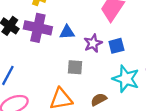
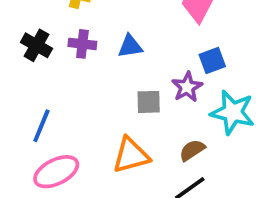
purple cross: (38, 28) -> (82, 44), size x0.6
purple star: (93, 43) -> (187, 87), moved

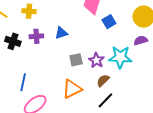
blue square: (212, 61) -> (109, 22), moved
purple star: (187, 87) -> (96, 60), moved

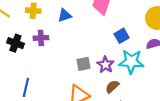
blue square: (109, 22) -> (122, 36), moved
blue triangle: (61, 33) -> (65, 15), moved

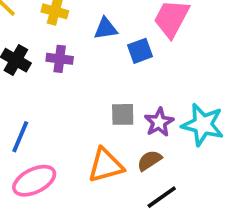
blue square: (122, 36) -> (140, 51), moved
brown semicircle: (112, 87) -> (149, 160), moved

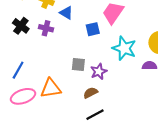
blue triangle: (106, 28) -> (66, 13), moved, turned 32
cyan star: (203, 125) -> (124, 48), moved
orange triangle: (106, 165) -> (51, 88), moved

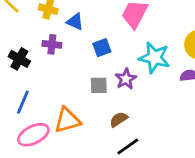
black cross: (21, 26) -> (19, 59), moved
blue square: (93, 29) -> (102, 48), moved
purple star: (99, 71) -> (126, 79), moved

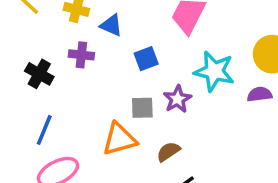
orange triangle: (67, 120) -> (119, 139), moved

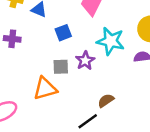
purple cross: (81, 55) -> (12, 39), moved
brown semicircle: (168, 152) -> (106, 101), moved

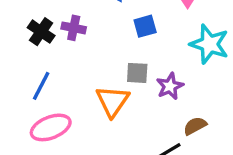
purple star: (85, 61) -> (170, 86), moved
orange triangle: (45, 89) -> (113, 101), turned -45

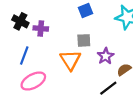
purple cross: (74, 28) -> (41, 28), moved
purple star: (170, 86) -> (106, 56), moved

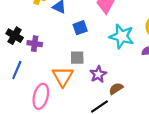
pink ellipse: (33, 81) -> (41, 96), moved, turned -50

